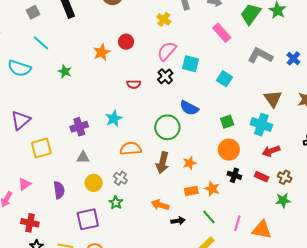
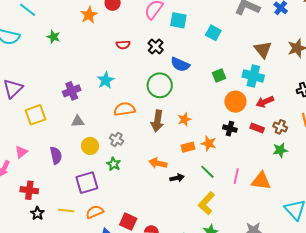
black cross: (165, 76) -> (156, 47), moved
orange circle: (229, 150) -> (235, 102), moved

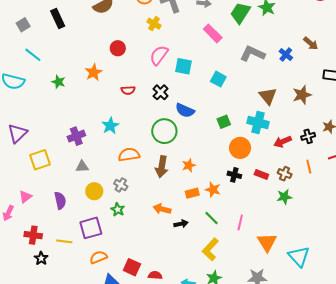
orange star: (89, 15) -> (94, 72), moved
red arrow: (265, 102) -> (283, 142), moved
orange triangle: (261, 181) -> (267, 242), moved, turned 50
yellow line: (66, 211) -> (64, 241), moved

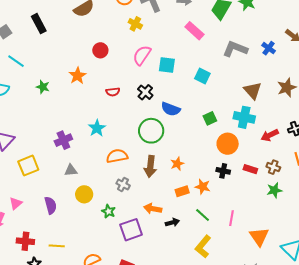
gray cross: (121, 185) -> (123, 184), moved
purple square: (91, 228) -> (131, 230), moved

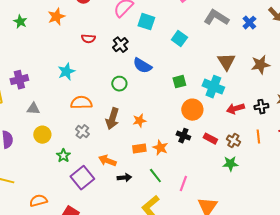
green circle: (151, 131) -> (119, 84), size x0.6
purple cross: (63, 140) -> (19, 80), moved
purple square: (131, 230) -> (82, 178), turned -30

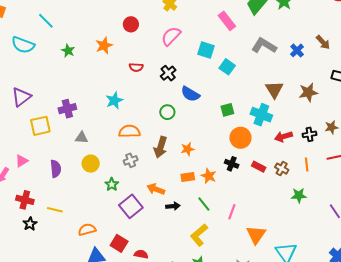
cyan square: (146, 22) -> (206, 50), moved
gray cross: (82, 132) -> (131, 160), turned 32
green star: (230, 164) -> (299, 195), moved

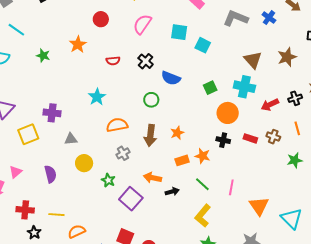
purple cross: (67, 109) -> (52, 113), turned 30
orange semicircle: (87, 230) -> (77, 231), moved

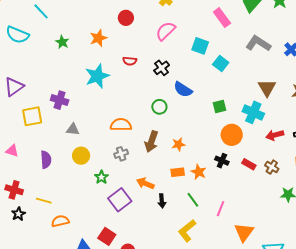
cyan star: (97, 97) -> (97, 76), moved, size x1.4
pink triangle: (16, 172) -> (12, 151), turned 48
black arrow: (172, 192) -> (162, 201), turned 88

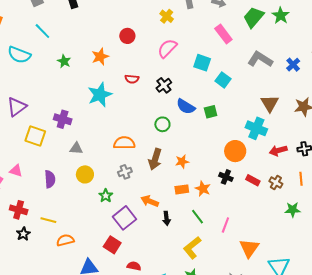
green square: (219, 106) -> (211, 112), moved
yellow square: (32, 116) -> (35, 136), turned 30
red square: (107, 236) -> (112, 245), moved

